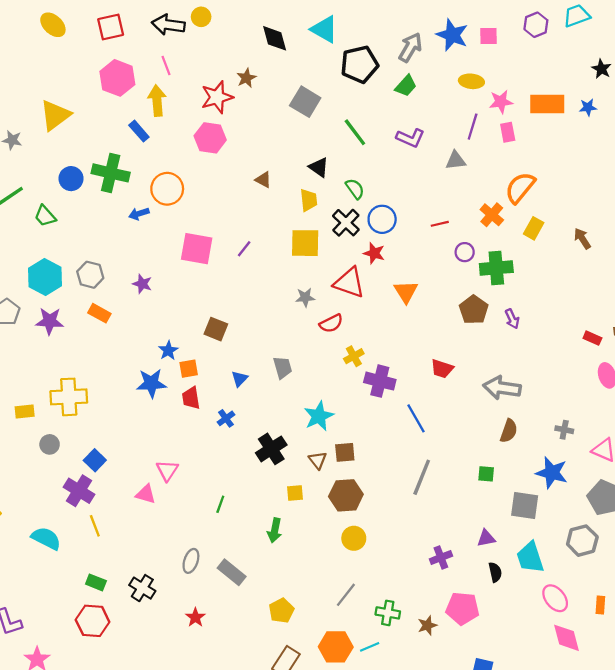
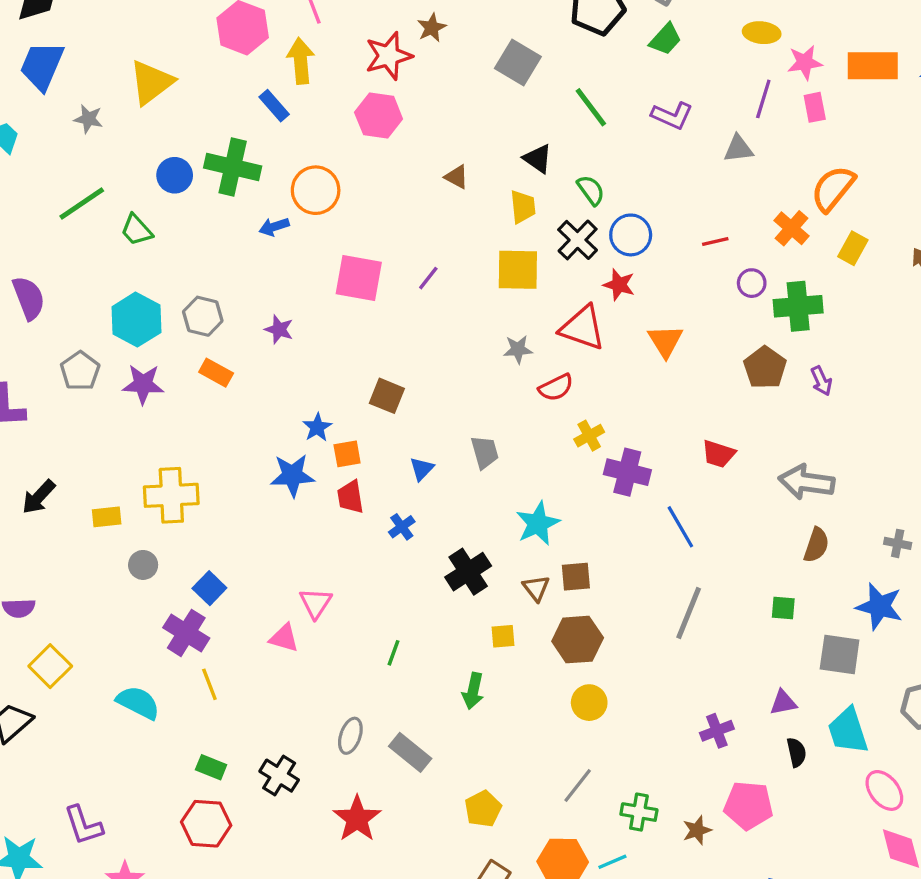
red star: (195, 617) -> (357, 819), size x1.6

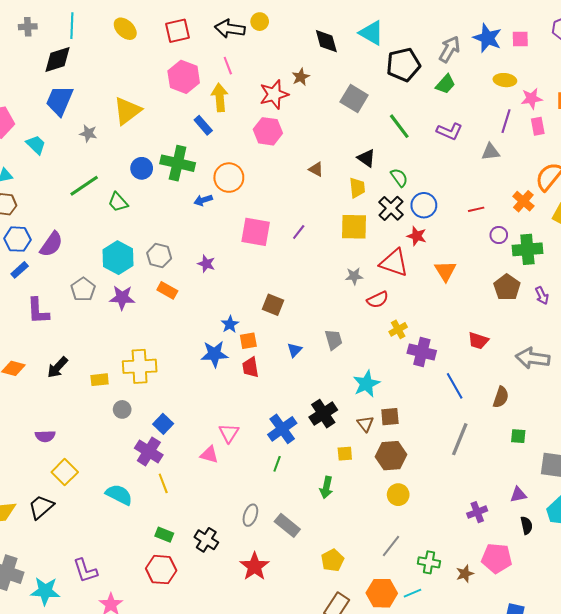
purple semicircle: (29, 298) -> (51, 244), turned 56
blue cross: (402, 527) -> (282, 429), moved, size x1.8
brown semicircle: (816, 545) -> (501, 397), moved

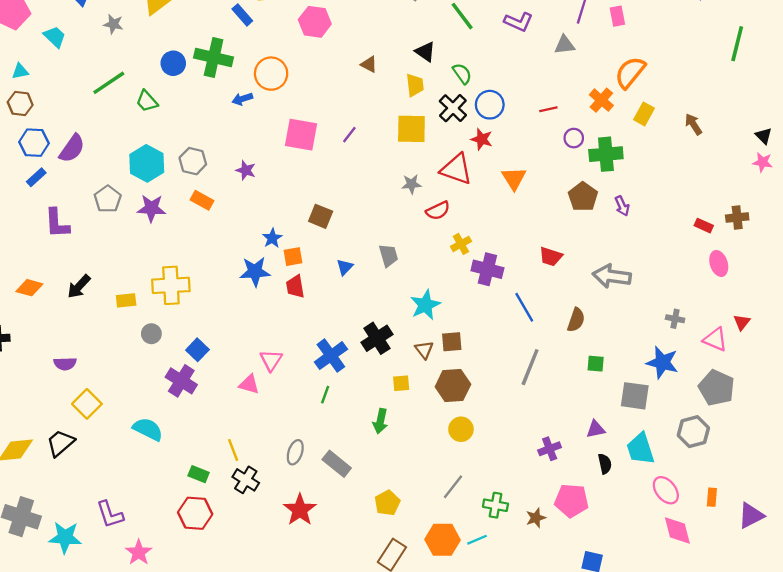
yellow line: (163, 483) -> (233, 450), moved

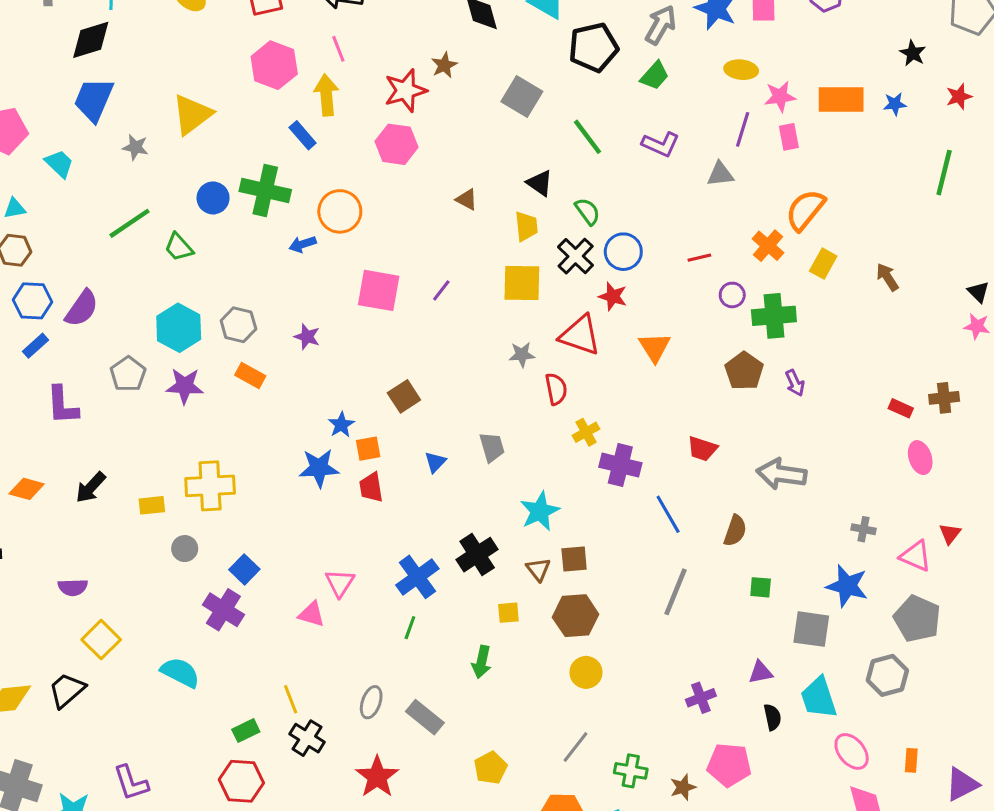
red semicircle: (438, 211) -> (556, 389), turned -75
brown square: (321, 216) -> (404, 396), turned 35
green rectangle: (199, 474) -> (246, 731), turned -48

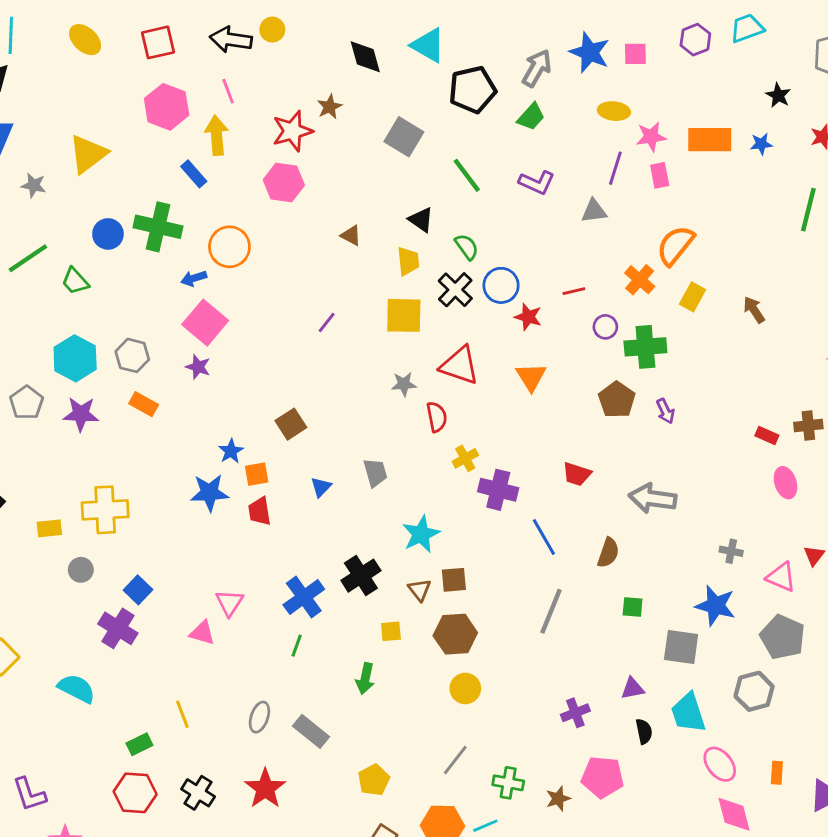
pink square: (379, 290) -> (205, 323), moved, turned 30
red star: (613, 296) -> (528, 317), moved
black cross: (307, 738) -> (198, 793), moved

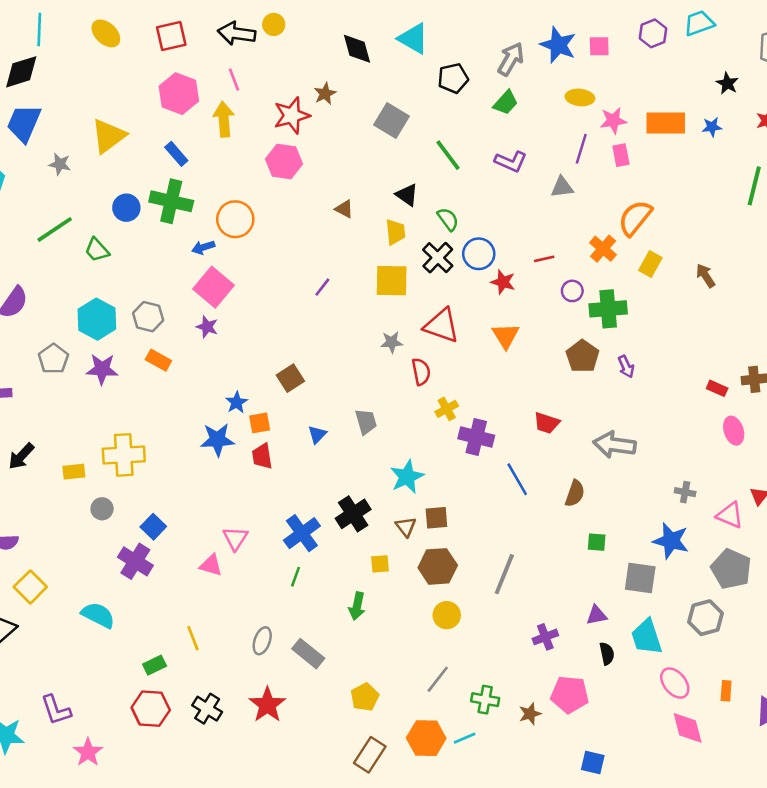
black pentagon: (472, 90) -> (453, 78), size x0.7
blue rectangle: (194, 174) -> (176, 154), moved
gray line: (551, 611) -> (504, 574), moved

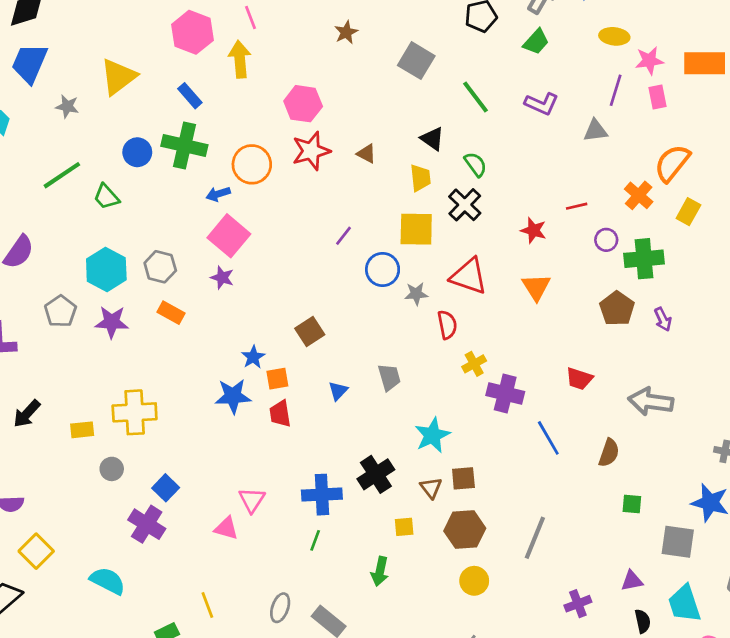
red star: (292, 115) -> (311, 151), moved
blue circle: (479, 254) -> (383, 269), moved
blue cross: (302, 533) -> (322, 495), turned 33

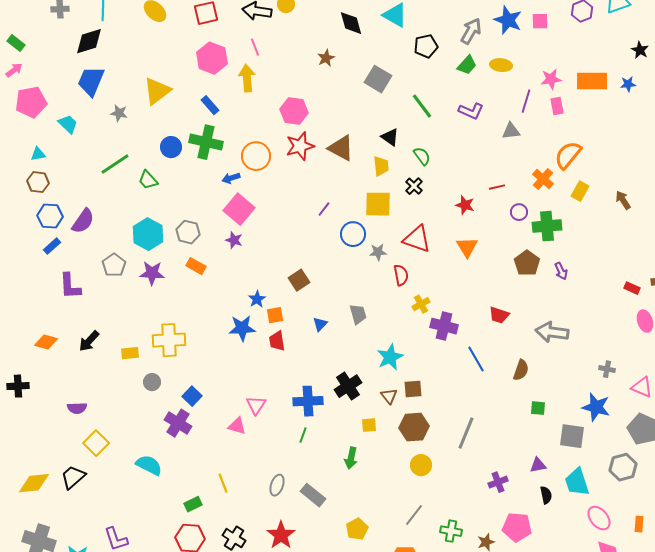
yellow ellipse: (614, 36) -> (501, 65), moved
brown triangle: (366, 154) -> (341, 148), size x1.8
black cross: (465, 205) -> (414, 186), size x0.7

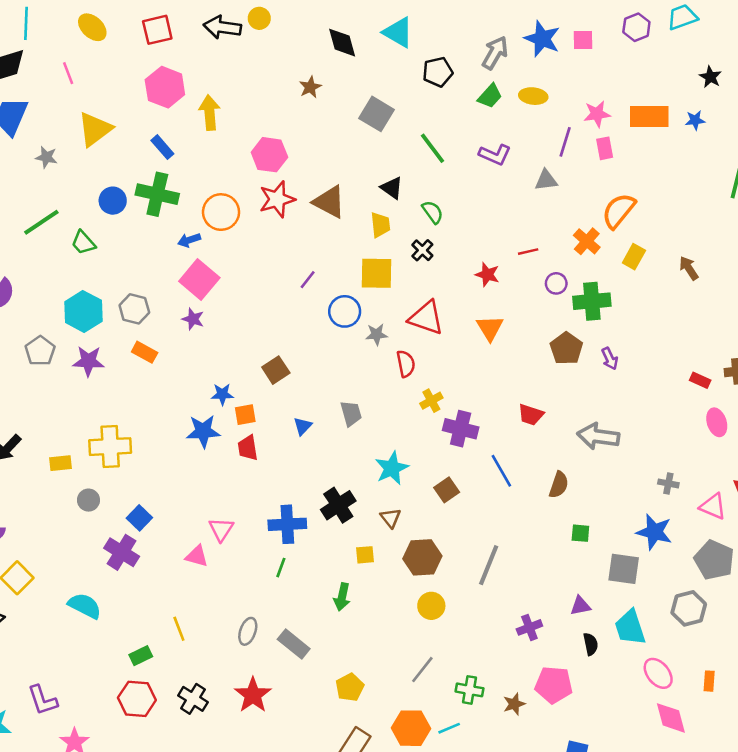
pink line: (255, 47) -> (68, 73), moved
blue star: (257, 299) -> (222, 394), turned 30
brown square: (413, 389) -> (447, 490), moved, turned -30

